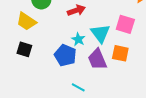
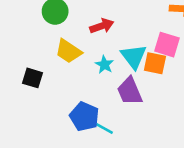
yellow trapezoid: (26, 21) -> (68, 51), moved
orange square: (120, 53) -> (155, 63), moved
blue pentagon: (65, 55) -> (84, 117), moved

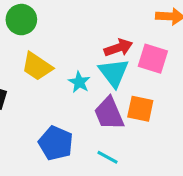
red arrow: (102, 26) -> (118, 48), moved
orange square: (155, 63) -> (140, 109), moved
cyan line: (104, 129) -> (107, 157), moved

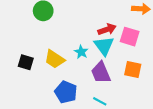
yellow trapezoid: (37, 66) -> (55, 59), moved
orange square: (140, 109) -> (133, 69), moved

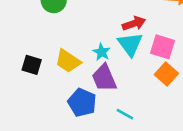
pink square: (130, 37) -> (162, 47), moved
orange square: (133, 69) -> (166, 74), turned 30
purple trapezoid: (101, 73) -> (104, 78), moved

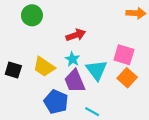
red arrow: (134, 24) -> (76, 35), moved
cyan triangle: (130, 44) -> (97, 70), moved

